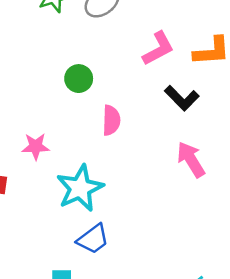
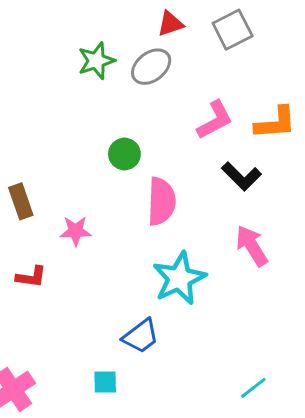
pink semicircle: (111, 120) -> (161, 201), size x1.4
cyan star: (80, 188) -> (179, 278), moved

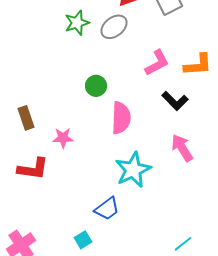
red L-shape: (31, 277) -> (33, 169), size x1.5
cyan square: (105, 382) -> (83, 240), turned -30

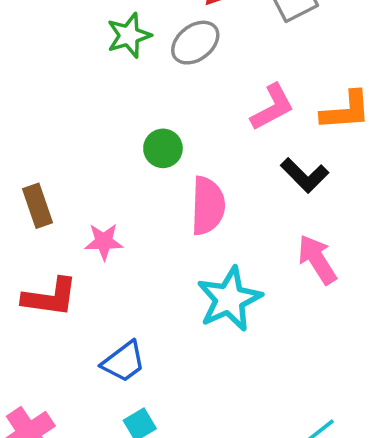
blue trapezoid: (107, 209) -> (124, 362), moved

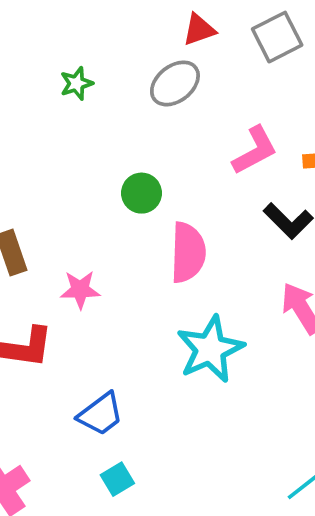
green star: (129, 35) -> (76, 83), moved, size x0.7

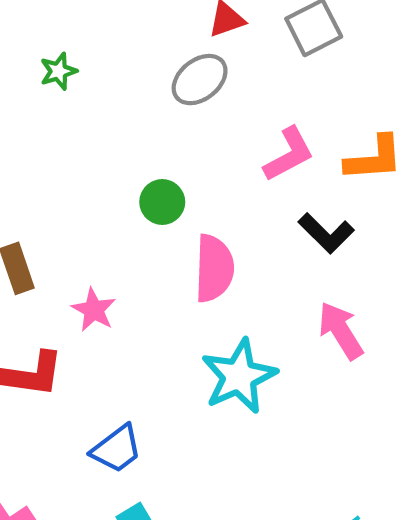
green star: (76, 83) -> (58, 71), moved
pink star: (80, 290) -> (94, 310), turned 30

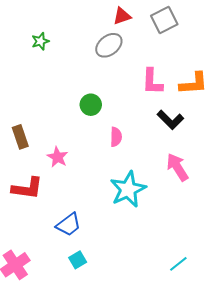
pink L-shape: (289, 154) -> (152, 82), turned 120
pink semicircle: (214, 268) -> (116, 137), size x0.6

